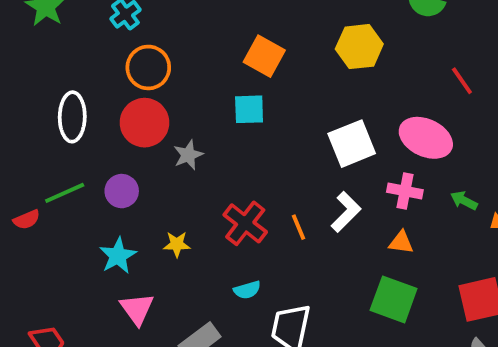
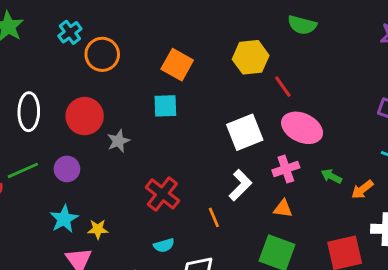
orange circle: (148, 67) -> (102, 54), moved
red line: (462, 81) -> (283, 87), moved
pink cross: (405, 191) -> (286, 169), turned -30
orange line: (298, 227) -> (214, 217), moved
yellow star: (177, 244) -> (98, 229), moved

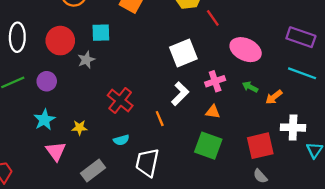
cyan square: (165, 106) -> (101, 33), moved
pink ellipse: (302, 128) -> (246, 50), moved
yellow star: (98, 229) -> (79, 128), moved

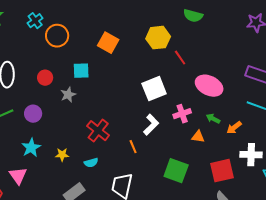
red circle: (60, 41) -> (45, 78), size x0.6
orange triangle: (213, 112) -> (198, 137), moved
cyan semicircle: (121, 140) -> (91, 163), moved
pink triangle: (56, 151) -> (18, 176), moved

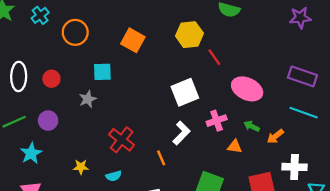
cyan cross: (35, 21) -> (40, 15), moved
red circle: (45, 78) -> (51, 79), moved
cyan star: (31, 148) -> (31, 153), moved

